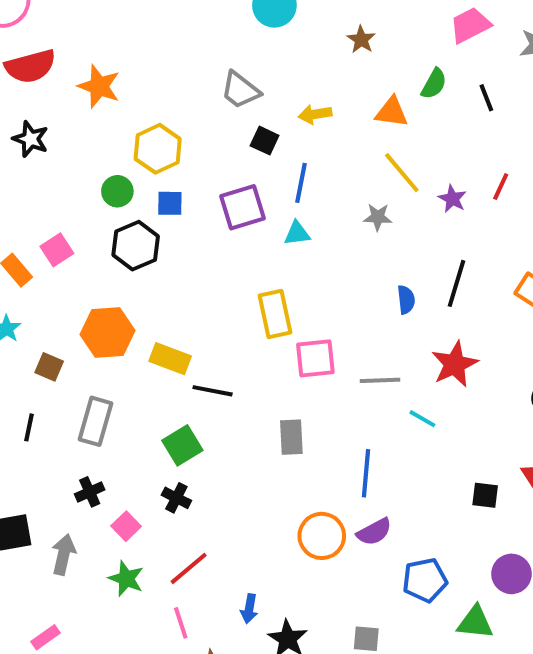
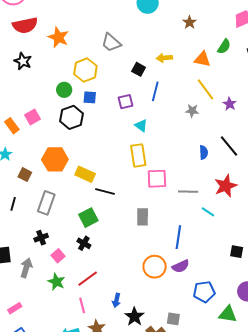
gray trapezoid: (240, 90) -> (111, 43), moved
purple square: (243, 207) -> (126, 102), size x0.7
cyan triangle: (297, 233) -> (141, 126), moved, turned 40
black line: (457, 283) -> (229, 146), turned -60

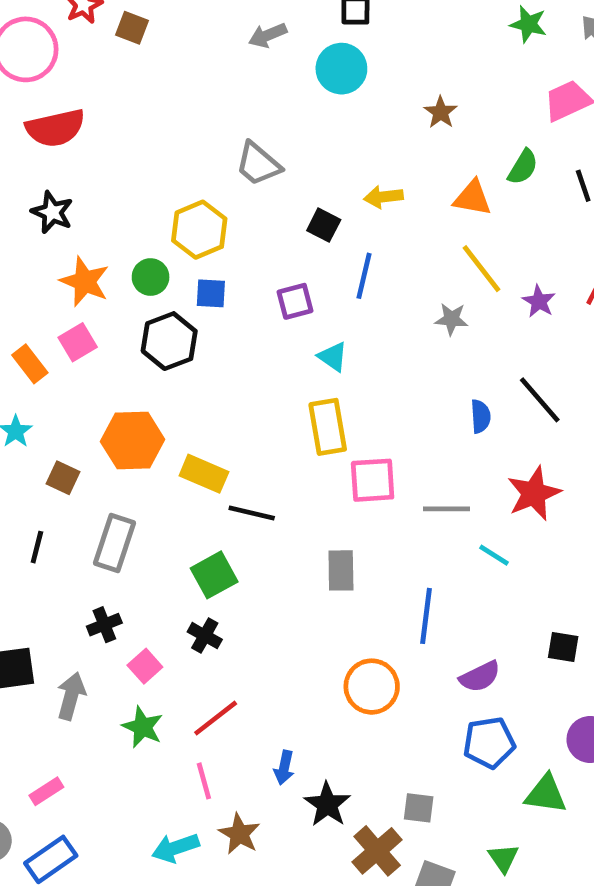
orange star: (58, 37) -> (85, 282), moved
purple semicircle: (181, 266) -> (480, 677), moved

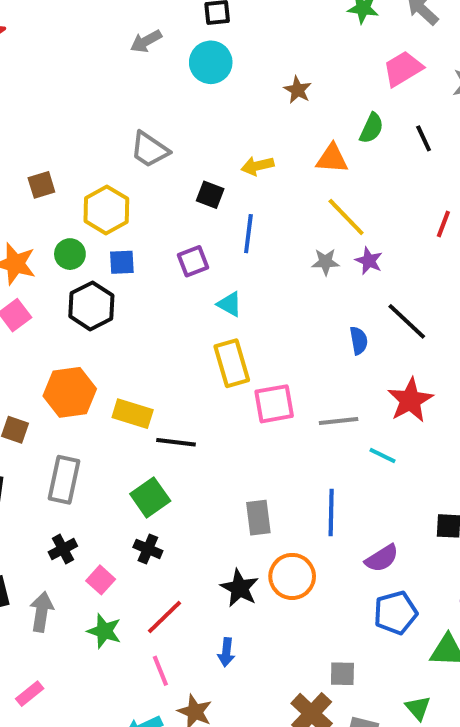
brown square: (132, 28) -> (41, 185), moved, turned -32
purple star: (539, 301) -> (369, 261), moved
gray rectangle: (341, 570) -> (258, 518), moved
black star: (327, 804) -> (240, 588), moved

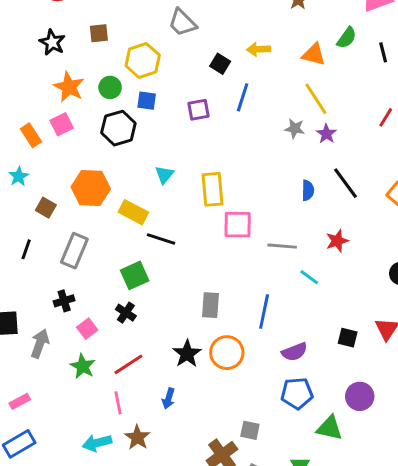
cyan triangle: (230, 304) -> (164, 175), moved, turned 30
red star: (410, 400) -> (337, 241), size x0.7

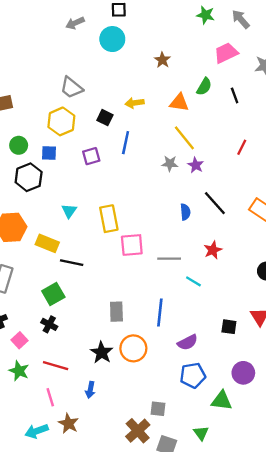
yellow hexagon: (143, 60) -> (61, 121), moved
red line: (128, 364) -> (56, 366), turned 55

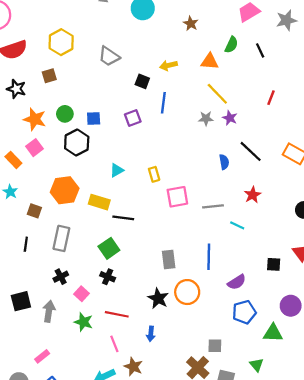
yellow hexagon: (61, 121) -> (61, 42), moved
cyan triangle: (69, 211) -> (117, 170), turned 32
yellow rectangle: (109, 219) -> (154, 174), size x0.6

